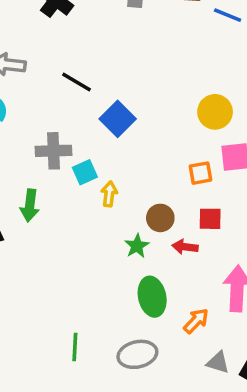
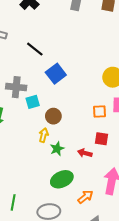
yellow arrow: (109, 194) -> (44, 135), moved
brown circle: (160, 218) -> (53, 116), moved
green ellipse: (152, 297) -> (62, 179), turned 70

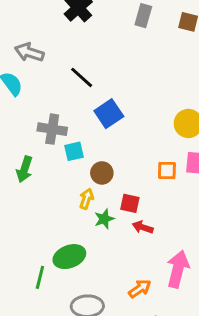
red square: (102, 139) -> (130, 203), moved
green ellipse: (62, 179) -> (69, 257), moved
green line: (13, 202) -> (40, 277), moved

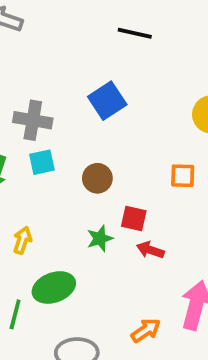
black line: (82, 77) -> (135, 33), moved, turned -30
cyan square: (74, 151) -> (42, 162), moved
yellow arrow: (86, 199) -> (22, 240), moved

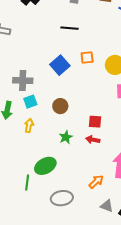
orange square: (183, 176) -> (87, 57), moved
red square: (134, 219) -> (95, 122), moved
yellow arrow: (22, 240) -> (29, 126), moved

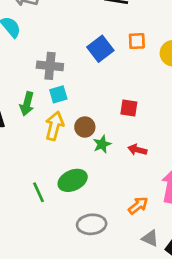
brown circle: (60, 106) -> (85, 127), moved
red square: (95, 122) -> (129, 108), moved
yellow arrow: (29, 126) -> (54, 126), size x1.5
green line: (27, 183) -> (38, 192), moved, turned -35

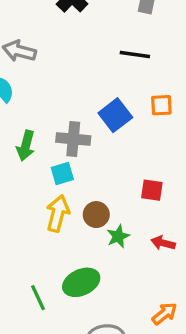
gray cross: (50, 66) -> (73, 139), moved
green arrow: (27, 104) -> (26, 146), moved

